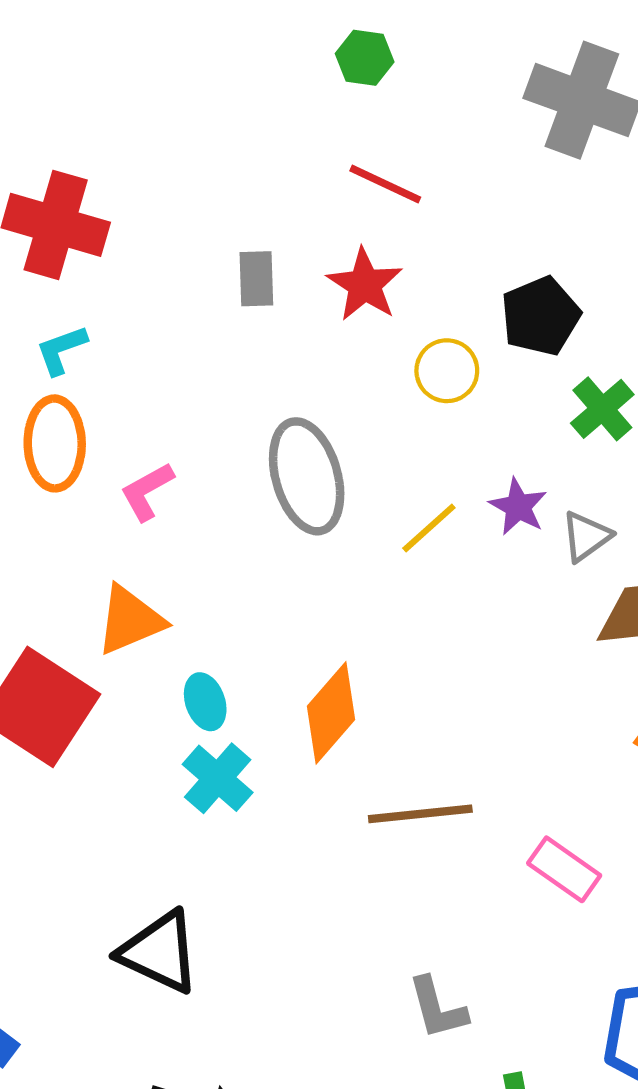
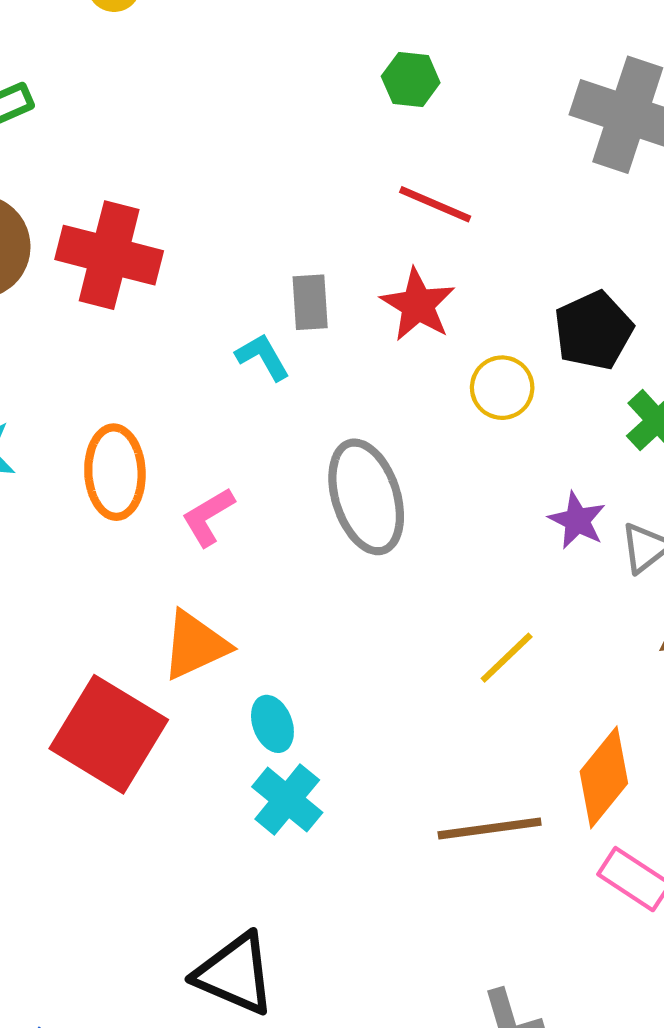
cyan L-shape: (61, 350) -> (263, 357), moved, turned 82
yellow line: (429, 528) -> (507, 658), moved
orange diamond: (331, 713) -> (604, 777), moved

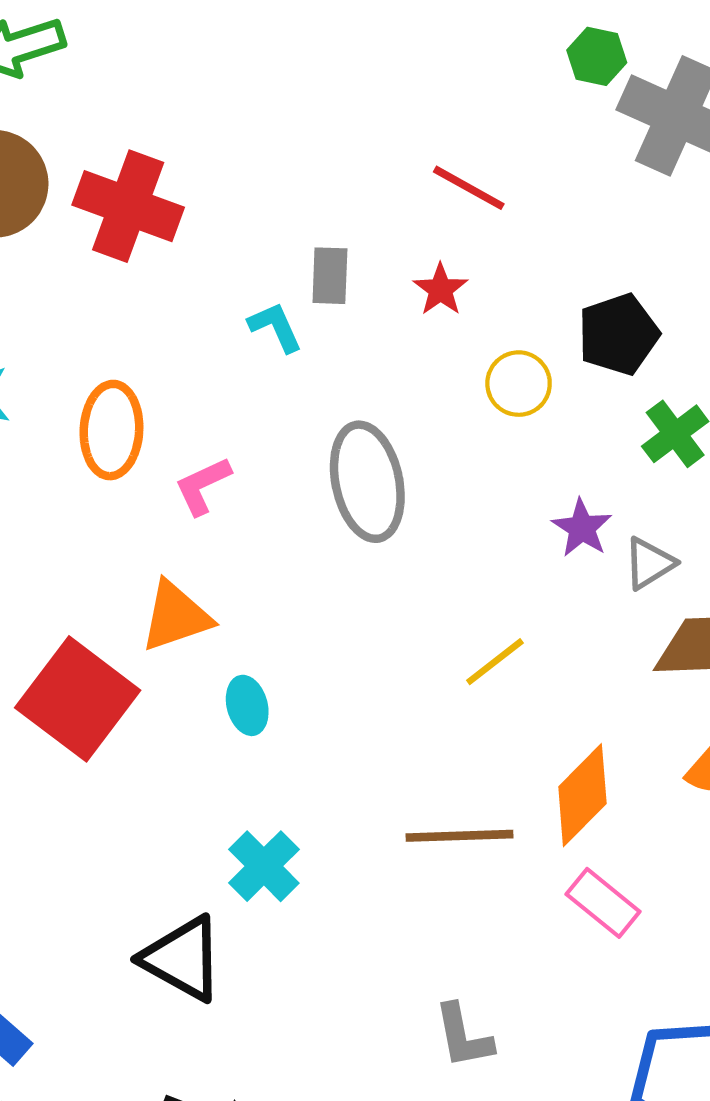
green hexagon: (411, 79) -> (597, 56), moved
red star: (418, 305) -> (440, 289), size x0.7
cyan cross: (287, 800) -> (264, 866), moved

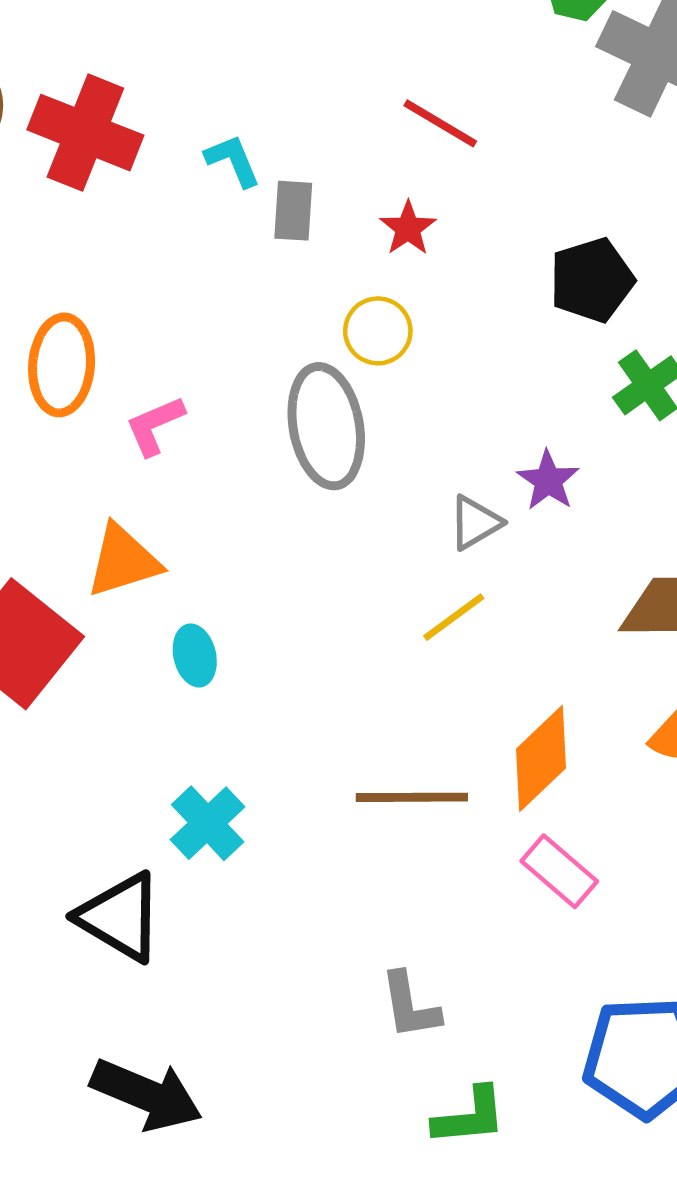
cyan L-shape: (275, 327) -> (233, 161), moved
yellow circle: (519, 384) -> (378, 331), moved
gray triangle: (649, 563) -> (475, 523), moved

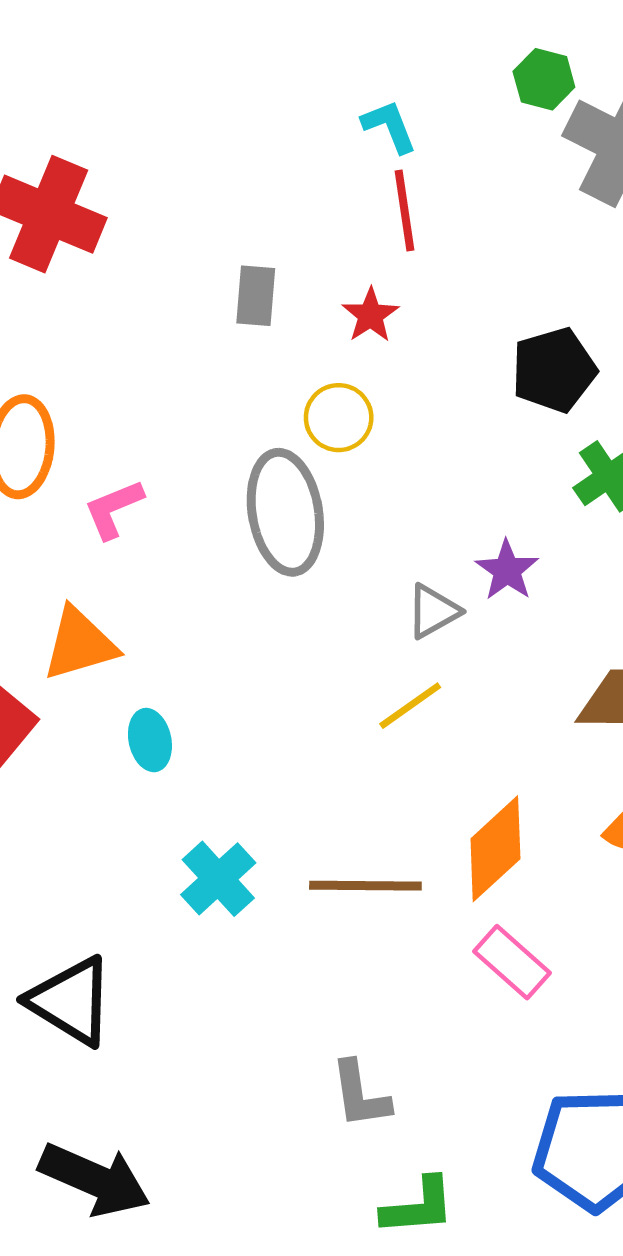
red line: (440, 123) -> (405, 210), turned 50
cyan L-shape: (233, 161) -> (389, 126), moved
cyan cross: (208, 823) -> (218, 879), moved

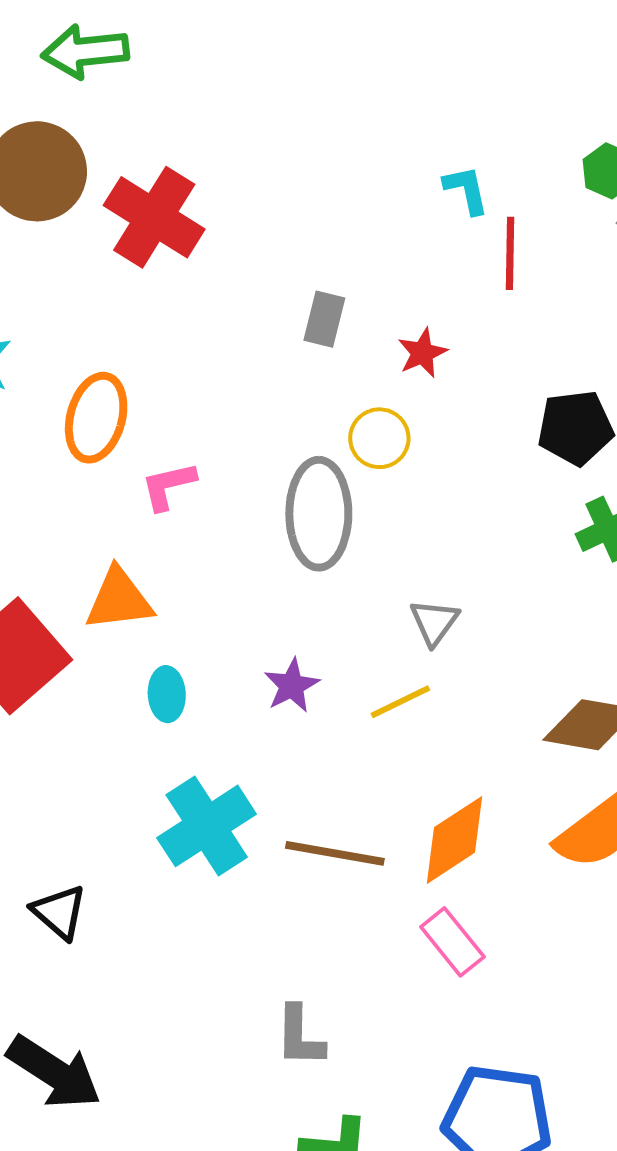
red line: (405, 210) -> (510, 253), moved
purple star: (507, 570) -> (292, 686), moved
gray triangle: (433, 611) -> (434, 622), turned -34
cyan cross: (218, 879) -> (207, 826), size x1.4
black triangle: (71, 1001) -> (59, 912), size x0.7

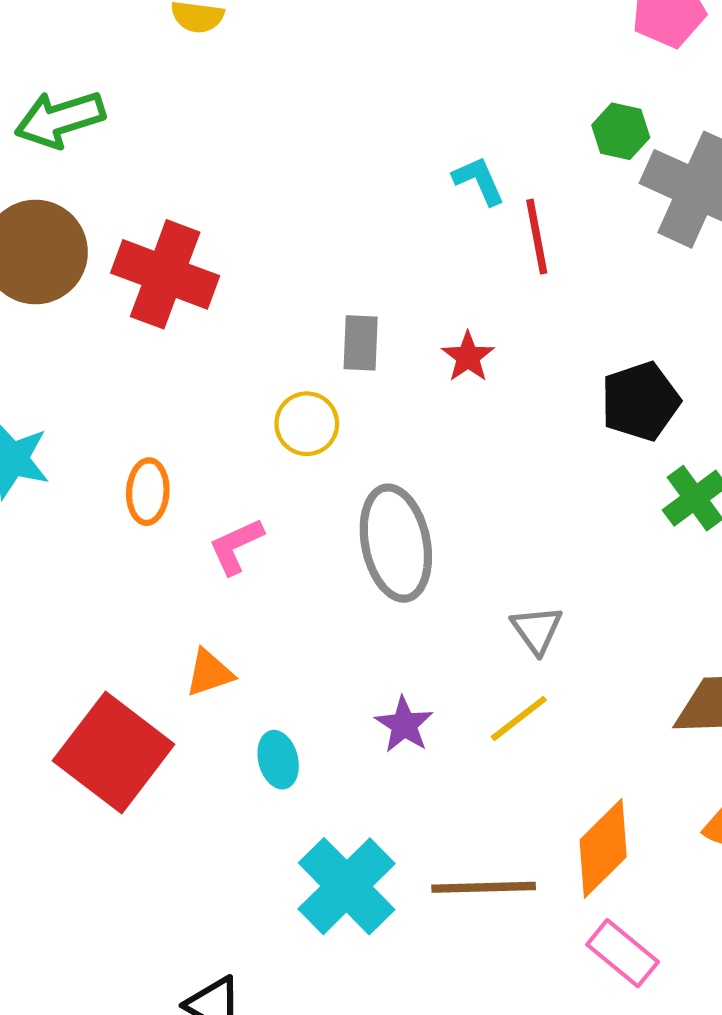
orange ellipse: (96, 418) -> (148, 492), size x0.7
yellow circle: (379, 438) -> (307, 424), moved
orange triangle: (119, 599) -> (209, 673), size x0.7

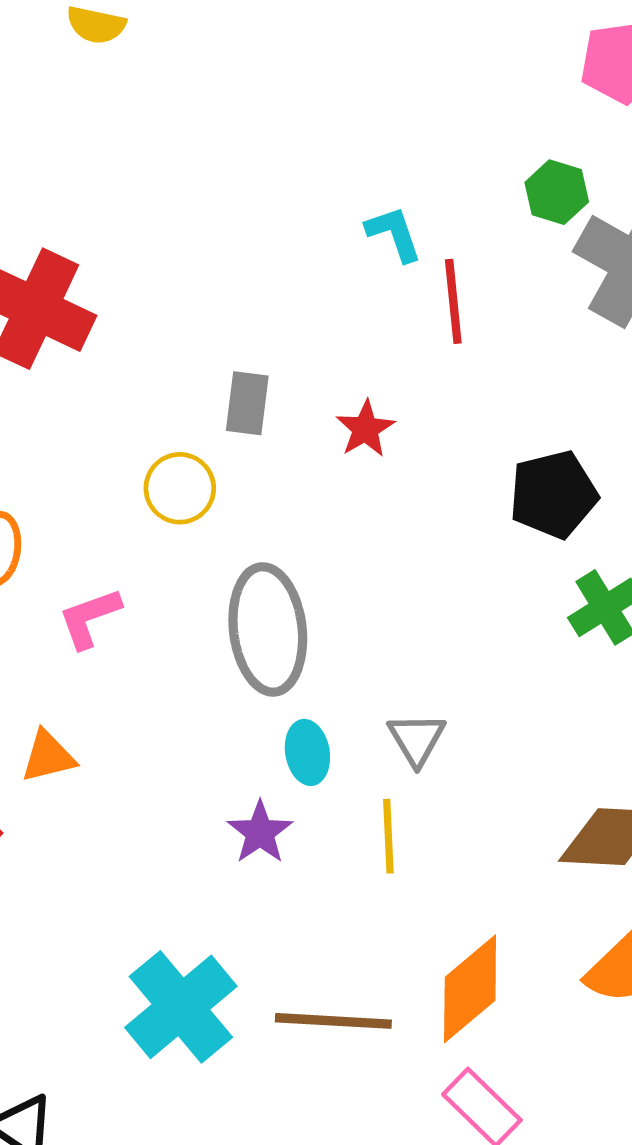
yellow line: (519, 718) -> (388, 836), turned -60
cyan ellipse: (278, 760) -> (307, 752), moved

